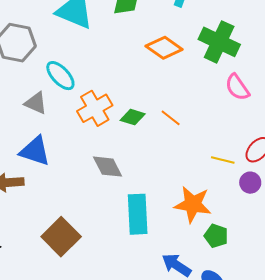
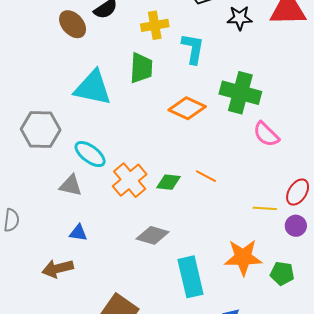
blue triangle: (35, 151) -> (78, 233), size x0.6
gray diamond: (108, 167) -> (153, 235), turned -36
green pentagon: (216, 236) -> (282, 273), moved

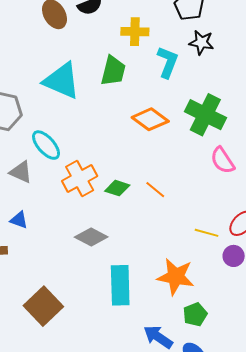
black star: (240, 18) -> (201, 42), moved
green pentagon: (282, 273) -> (195, 314), moved, turned 30

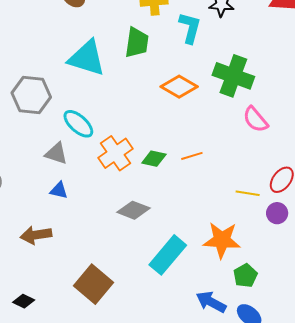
orange line: (155, 190) -> (192, 156), turned -50
blue triangle: (19, 220) -> (59, 190), moved
cyan rectangle: (120, 285) -> (168, 255), turned 48

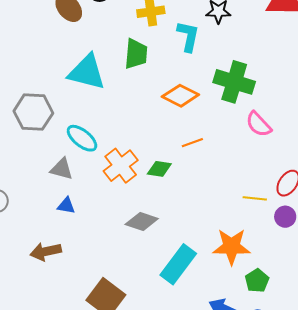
orange line: (192, 156) -> (192, 143), moved

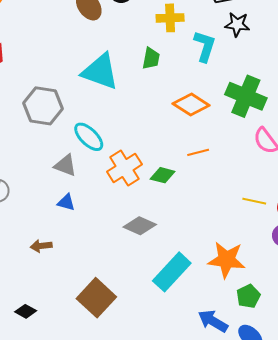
green trapezoid: (136, 54) -> (151, 58), size x0.7
yellow line: (255, 198) -> (254, 201), moved
brown arrow: (46, 252) -> (41, 246), size x0.7

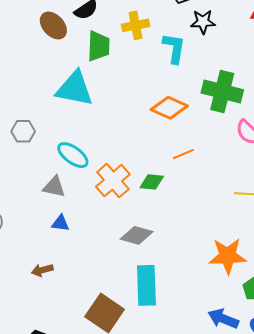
green trapezoid: (151, 58) -> (99, 46), moved, size x1.4
gray hexagon: (43, 106) -> (23, 131), size x0.6
cyan rectangle: (172, 272) -> (146, 285), moved, turned -36

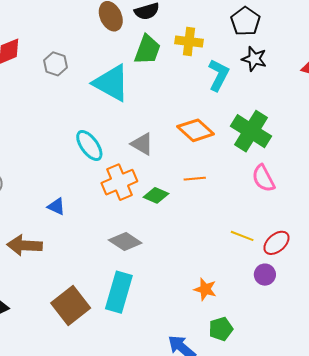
gray hexagon: (23, 131) -> (55, 64), moved
gray triangle: (54, 187) -> (142, 144), moved
orange star: (228, 256) -> (205, 289), size x0.6
brown arrow: (42, 270) -> (25, 245), size x1.6

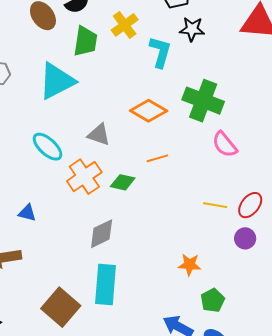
yellow cross: (189, 42) -> (125, 25), turned -32
cyan triangle: (111, 83) -> (57, 81), turned -45
gray diamond: (125, 242) -> (102, 234), turned -48

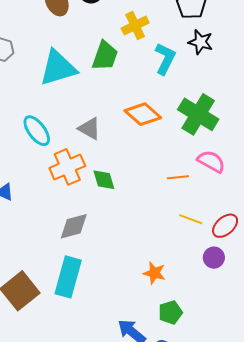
green trapezoid: (85, 41) -> (105, 56), moved
pink semicircle: (225, 144) -> (211, 161), turned 148
orange line: (157, 158) -> (178, 177), moved
green diamond: (123, 182) -> (104, 180), turned 50

